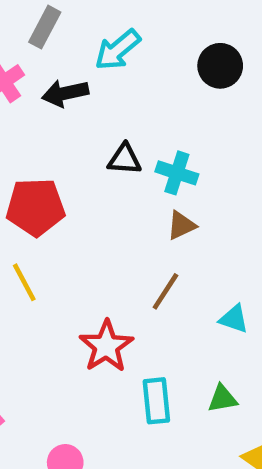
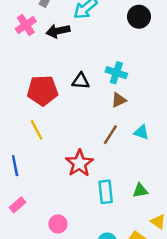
black triangle: (124, 159) -> (81, 81), moved
cyan triangle: (234, 319) -> (141, 132), moved

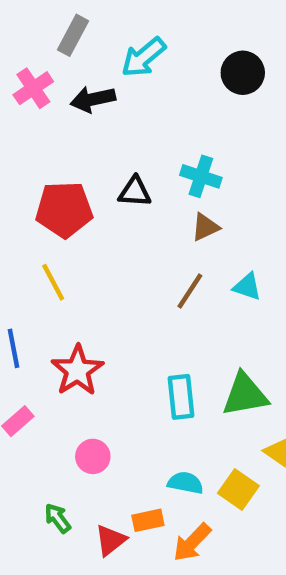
red star: (79, 163) -> (77, 370), moved
green triangle: (140, 191) -> (245, 395), size x1.6

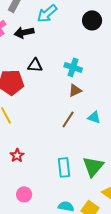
black triangle: (135, 192) -> (35, 65), moved
red star: (77, 370) -> (17, 155), size x0.6
green triangle: (245, 395) -> (93, 166), turned -40

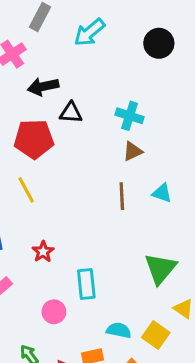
black arrow: (24, 32) -> (43, 86), moved
brown line: (68, 119) -> (122, 196), turned -36
cyan rectangle: (64, 167) -> (86, 284), moved

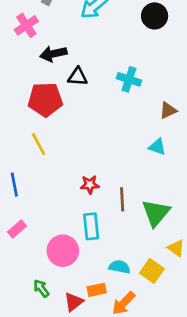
brown triangle: (133, 151) -> (168, 110), moved
brown line: (122, 196) -> (122, 199), moved
red star: (43, 252) -> (90, 185), moved, turned 30
pink circle: (54, 312) -> (63, 251), size x1.5

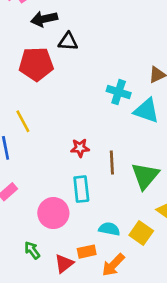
cyan cross: (129, 79) -> (119, 92), moved
yellow line: (39, 144) -> (23, 121), moved
cyan triangle: (157, 147) -> (146, 111), size x1.5

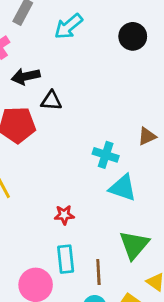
cyan triangle: (146, 111) -> (123, 188), moved
brown line: (112, 162) -> (98, 272), moved

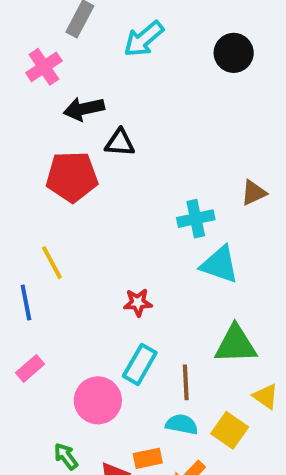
cyan cross: (106, 155) -> (196, 219), turned -30
green triangle: (134, 245) -> (236, 344), turned 48
cyan rectangle: (66, 259) -> (140, 364), turned 36

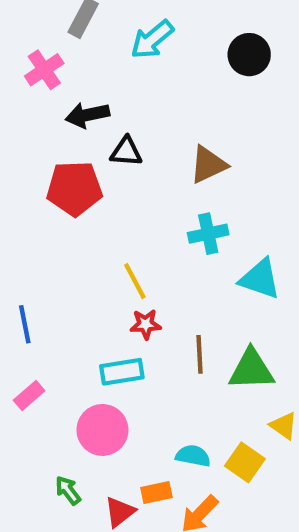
brown triangle: (254, 193) -> (208, 165), moved, size x1.4
yellow line: (52, 263) -> (135, 281), moved
cyan triangle: (220, 265) -> (260, 279), moved
cyan rectangle: (140, 364) -> (122, 372), moved, turned 51
brown line: (186, 382) -> (200, 354), moved

